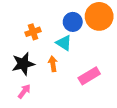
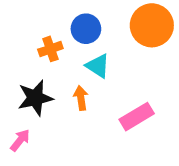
blue circle: (73, 22) -> (86, 29), moved
pink arrow: (24, 91) -> (20, 140), moved

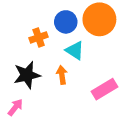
orange circle: (152, 25) -> (99, 19), moved

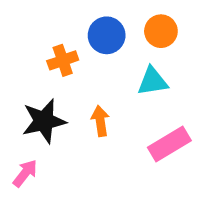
orange circle: (99, 19) -> (161, 31), size x0.6
cyan triangle: (75, 50) -> (153, 81), moved, turned -42

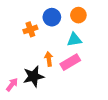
black star: (44, 121) -> (33, 76), moved
pink rectangle: (169, 144) -> (70, 62), moved

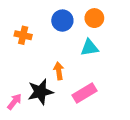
orange cross: (30, 29) -> (23, 35), moved, turned 32
pink rectangle: (70, 62) -> (85, 93), moved

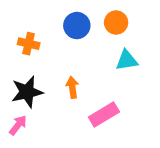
cyan triangle: (89, 48) -> (127, 60), moved
black star: (40, 92) -> (27, 92), moved

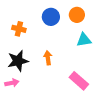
pink rectangle: (104, 115) -> (79, 81), moved, turned 72
pink arrow: (18, 125) -> (12, 83), turned 40

